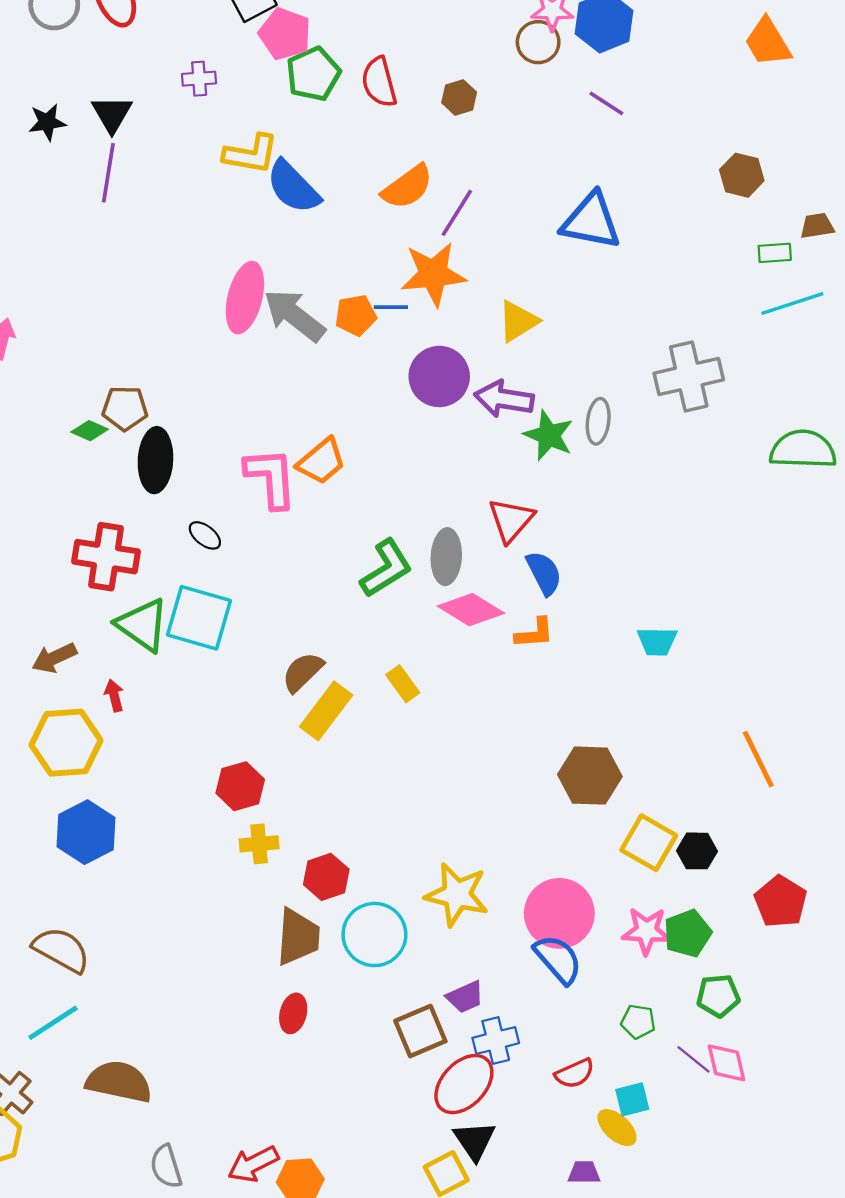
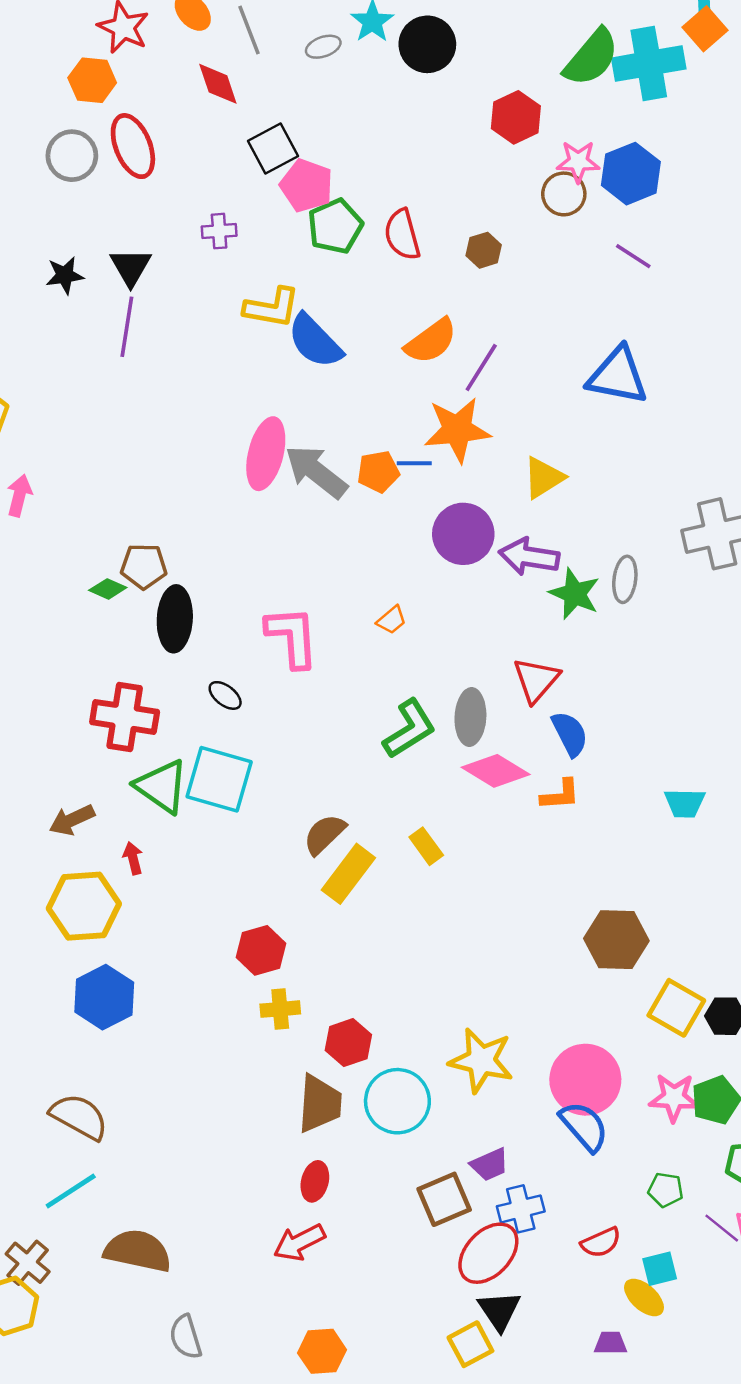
orange trapezoid: (321, 461) -> (391, 620), moved, size x0.6
red arrow: (253, 1164) -> (299, 1242), moved

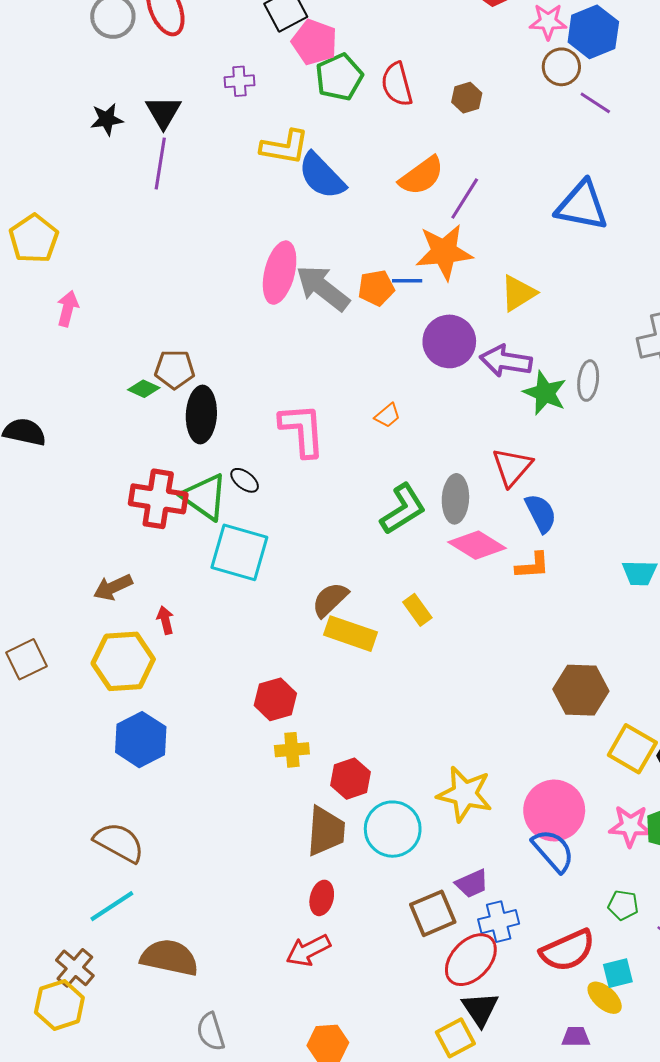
brown circle: (564, 194) -> (561, 67), moved
green triangle: (162, 786) -> (204, 497), moved
yellow rectangle: (348, 874) -> (351, 634), turned 72
red semicircle: (601, 1242) -> (568, 950), size x1.6

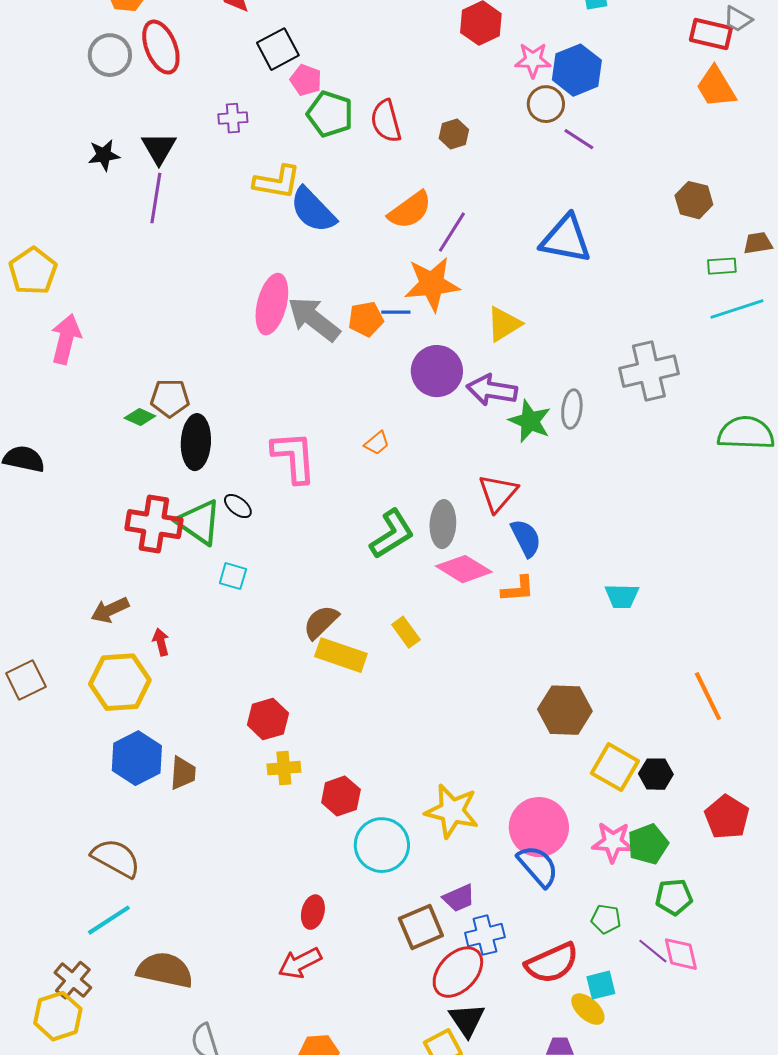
pink pentagon: (315, 42) -> (306, 80), size x0.7
green pentagon: (339, 77) -> (330, 114), turned -30
pink arrow: (68, 309) -> (66, 339), size x1.4
cyan square: (239, 552) -> (233, 576), size x0.5
brown trapezoid: (326, 831) -> (183, 773), moved, size x0.7

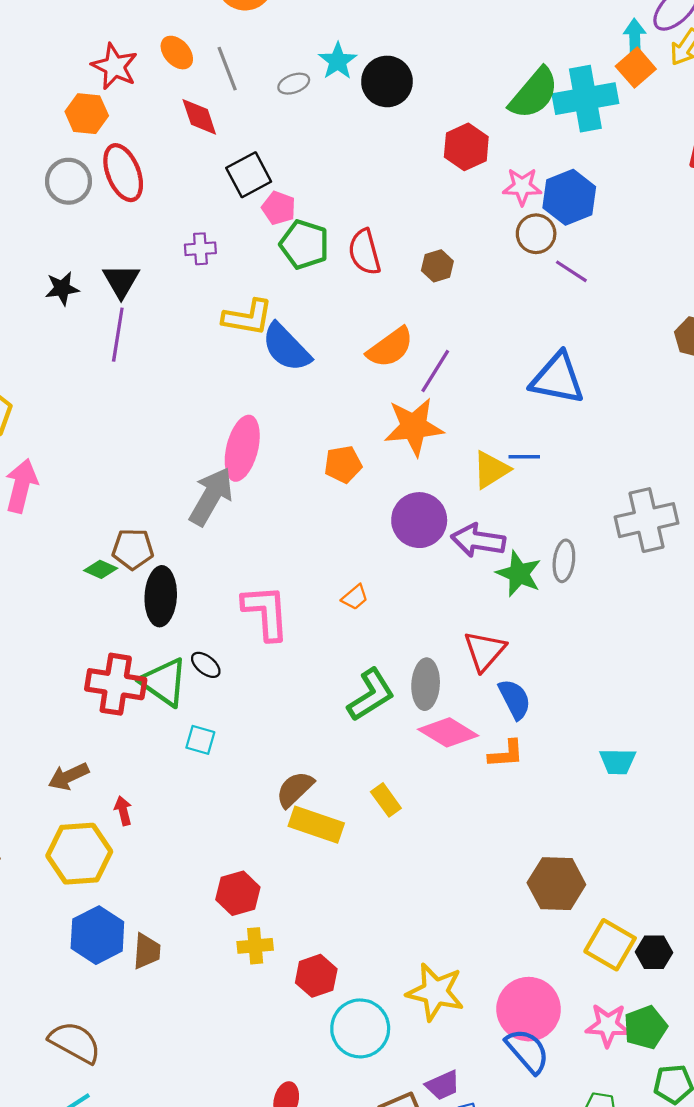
blue line: (396, 312) -> (524, 457), moved
gray arrow: (314, 319) -> (211, 496), moved, turned 82

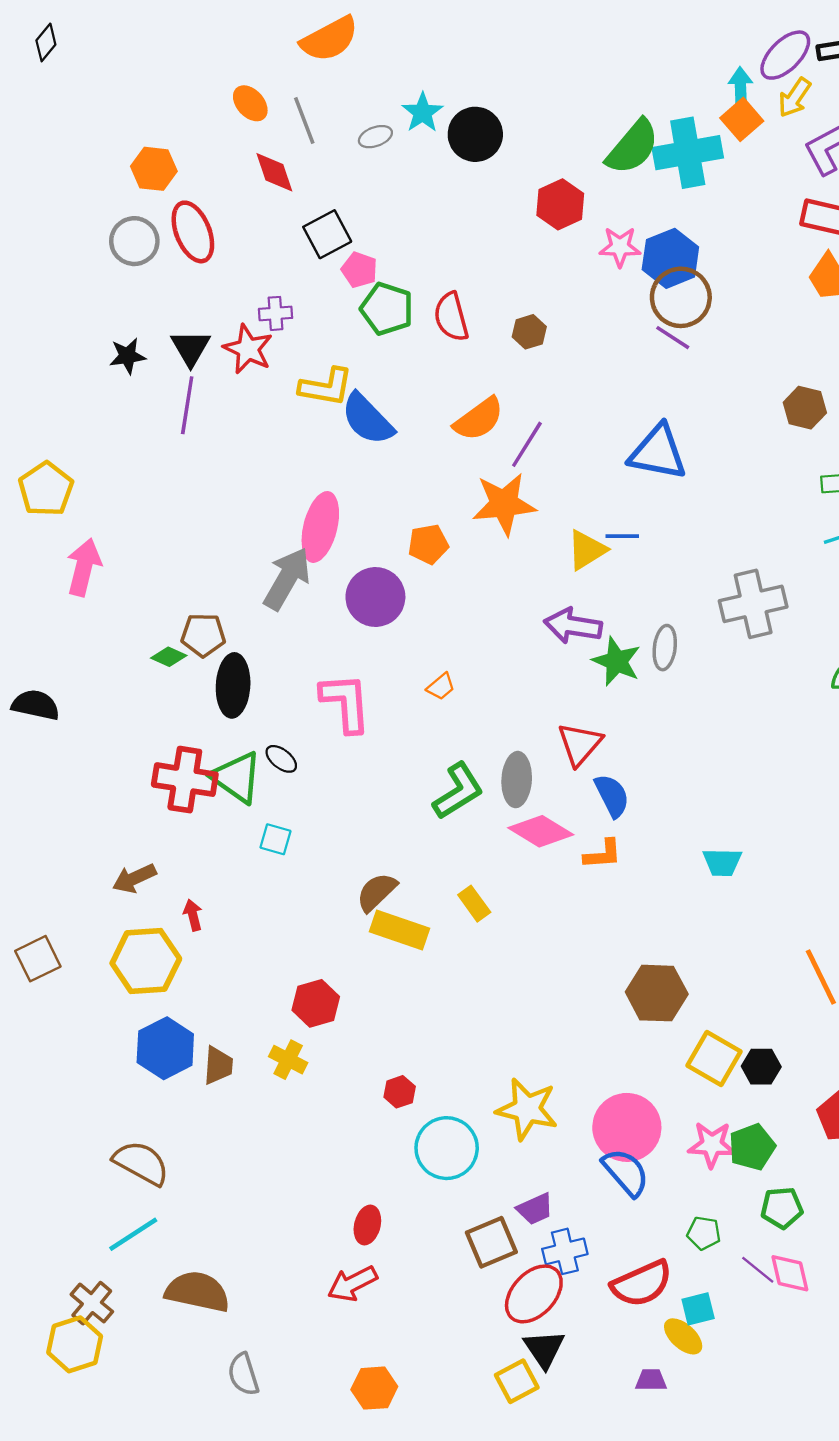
red star: (115, 66) -> (248, 349), moved
brown circle: (536, 234) -> (681, 297), moved, size x1.4
purple circle: (419, 520) -> (375, 597), moved
yellow cross: (255, 946) -> (288, 1060), moved, turned 32
red hexagon: (316, 976) -> (400, 1092), size x0.7

